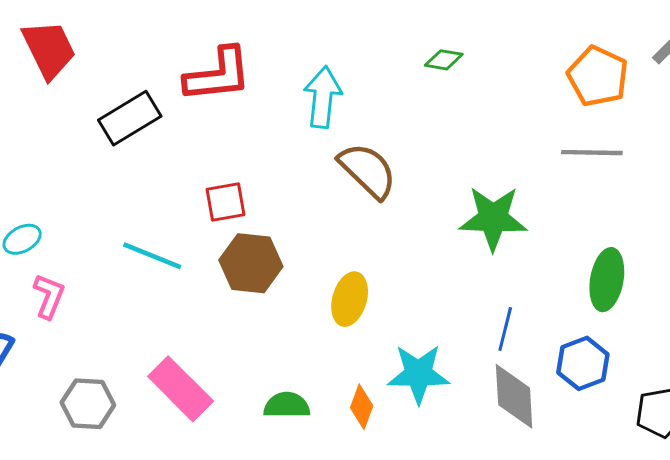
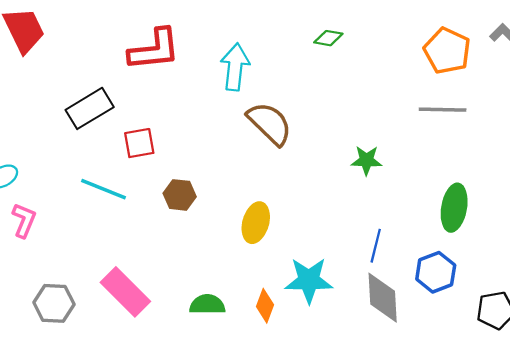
black rectangle: (130, 118) -> (90, 108), moved
red square: (225, 202) -> (139, 143), moved
green star: (493, 218) -> (366, 160), size x0.6
brown hexagon: (251, 263) -> (180, 195), size x0.7

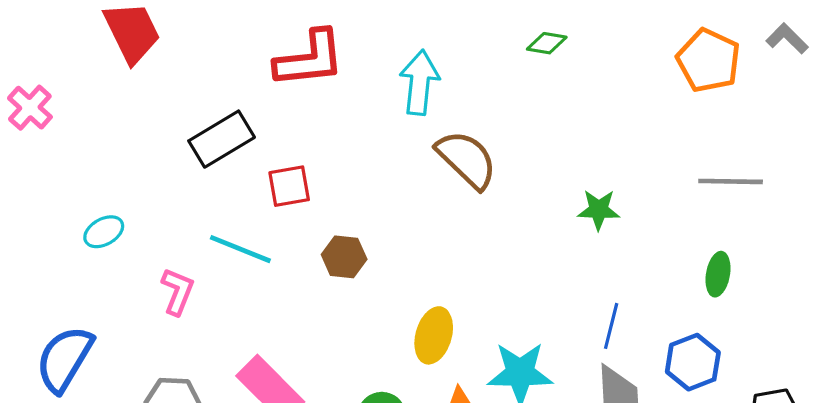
gray line: (443, 110) -> (731, 181), moved
green ellipse: (454, 208) -> (718, 274), size x0.7
pink L-shape: (24, 220) -> (178, 291), moved
yellow ellipse: (256, 223) -> (434, 335), moved

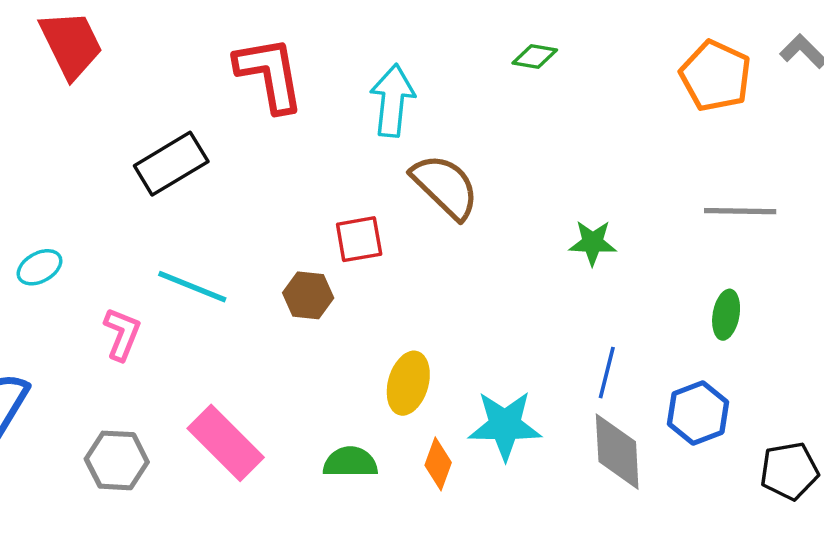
red L-shape: (310, 59) -> (270, 74), turned -94
red square: (289, 186) -> (359, 239), moved

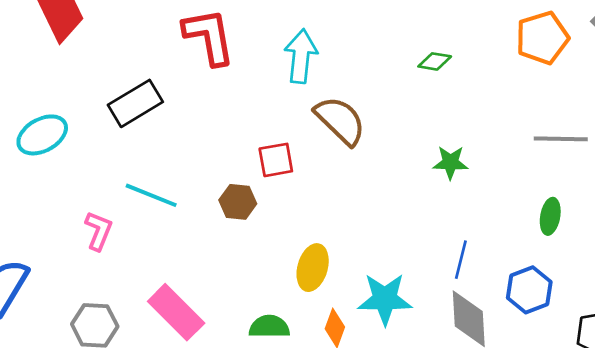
green diamond: (535, 57) -> (435, 61), moved
orange pentagon: (716, 76) -> (542, 38), turned 30
cyan ellipse: (40, 267) -> (42, 135), moved, size x1.5

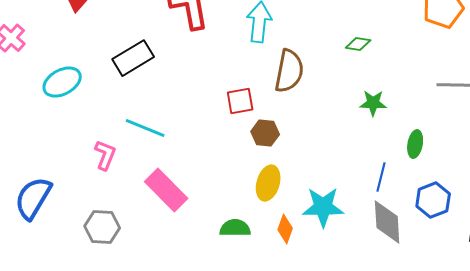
green diamond: (435, 61) -> (358, 44), moved
brown semicircle: (340, 121) -> (289, 71), turned 57
brown hexagon: (238, 202) -> (265, 133), moved
green ellipse: (550, 216) -> (415, 144), moved
pink rectangle: (176, 312) -> (166, 190), moved

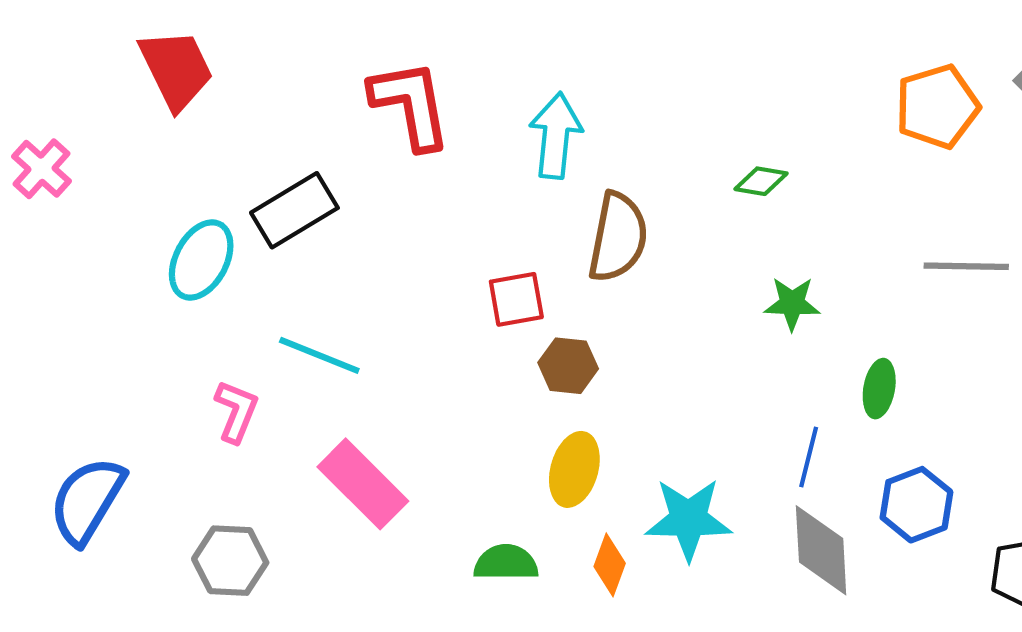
cyan ellipse: (62, 82) -> (201, 260), moved, turned -33

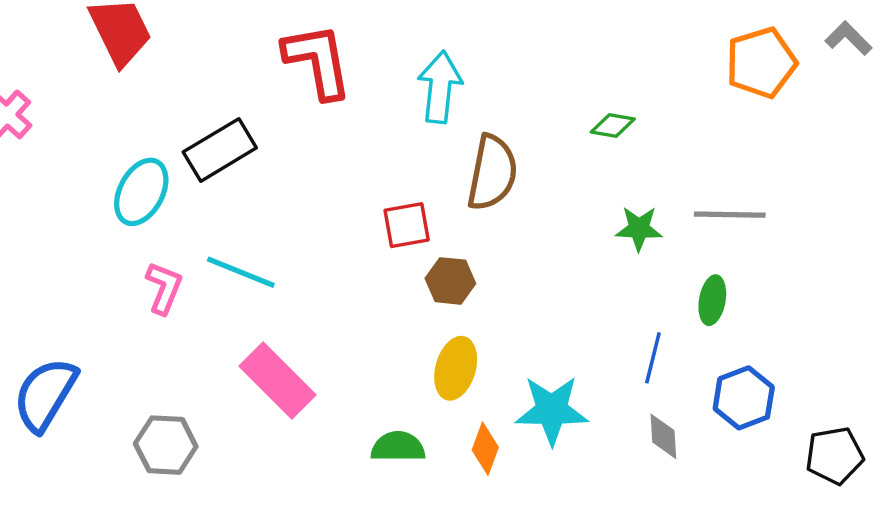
gray line: (966, 266) -> (730, 215), moved
pink L-shape: (236, 411) -> (164, 288), moved
gray diamond: (821, 550) -> (663, 436), size x0.6

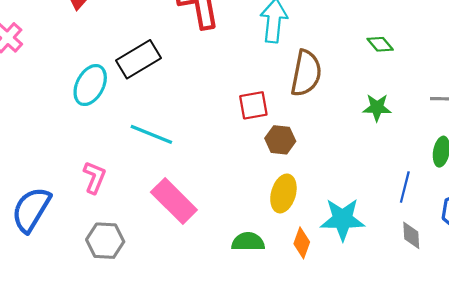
green diamond: (613, 126) -> (380, 44), turned 40
green star: (639, 229) -> (377, 108), moved
pink L-shape: (164, 288) -> (94, 177), moved

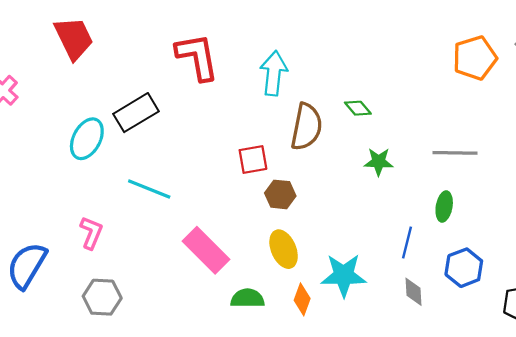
green diamond: (380, 44) -> (358, 108), moved
yellow ellipse: (283, 193) -> (284, 249), turned -39
pink rectangle: (174, 201) -> (206, 250), moved

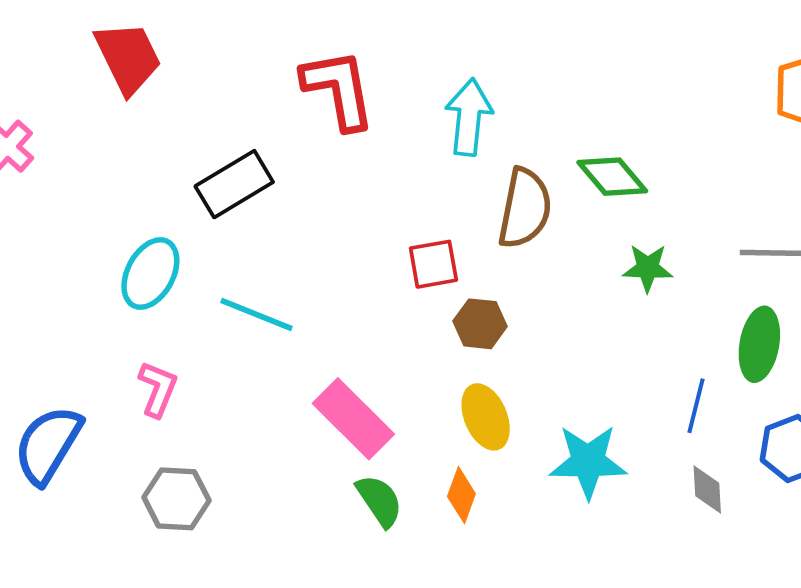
green diamond: (358, 108) -> (612, 177), size x1.5
cyan ellipse: (87, 139) -> (150, 273), moved
green ellipse: (444, 207) -> (759, 344), size x1.4
green semicircle: (247, 298) -> (379, 501), moved, turned 56
orange diamond: (302, 299) -> (461, 495), moved

